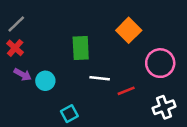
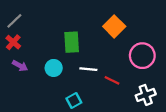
cyan circle: (45, 81) -> (54, 68), moved
red line: (126, 91) -> (112, 80), turned 48
cyan square: (69, 114) -> (74, 101), moved

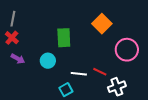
gray line: (14, 21) -> (13, 19), turned -35
white line: (88, 69) -> (79, 74), moved
white cross: (146, 95) -> (117, 87), moved

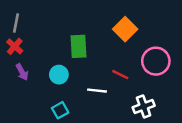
purple arrow: (18, 59) -> (22, 72), turned 32
red line: (100, 72) -> (120, 75), moved
cyan square: (66, 90) -> (60, 110), moved

